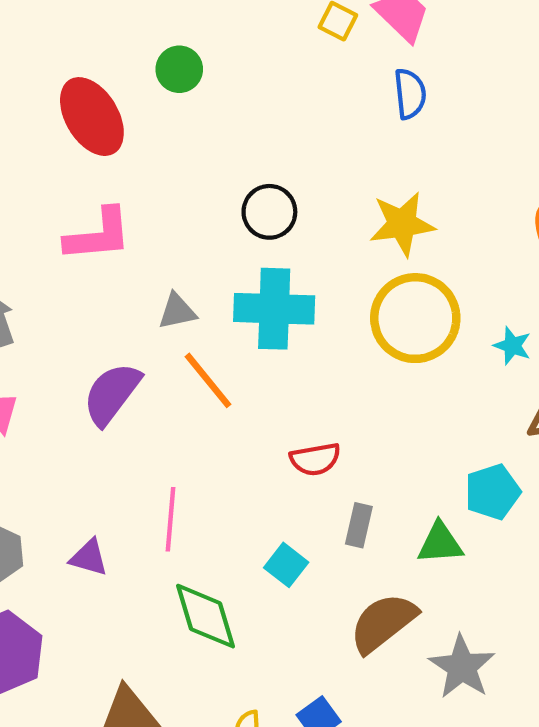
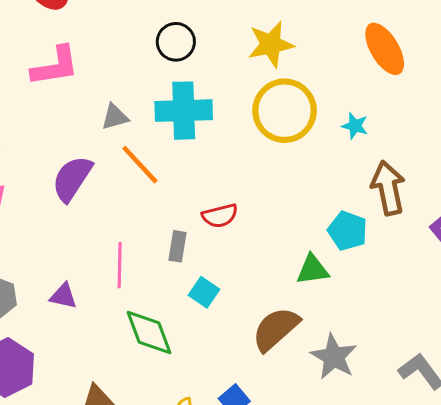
cyan pentagon: (493, 492) -> (348, 231), turned -30
gray rectangle: (359, 525) -> (177, 246), moved

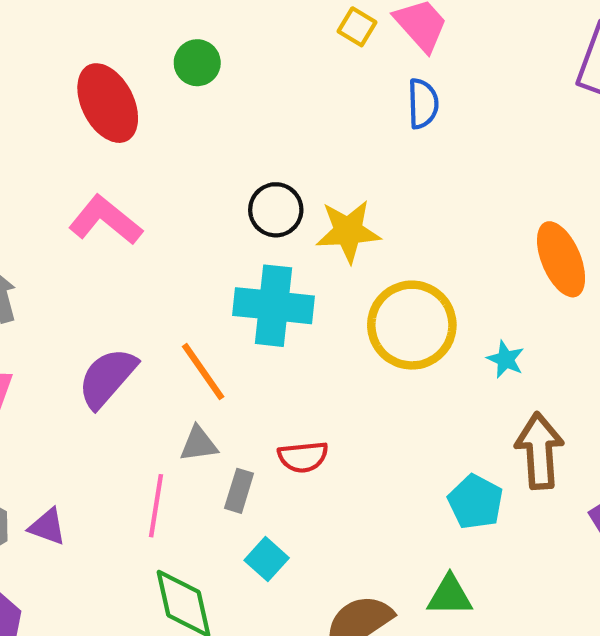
yellow star: (271, 44) -> (348, 231), moved
pink L-shape: (55, 66) -> (105, 220), turned -140
gray triangle: (115, 117) -> (199, 444), moved
green triangle: (313, 270) -> (450, 596), moved
purple triangle: (63, 296) -> (47, 527), moved

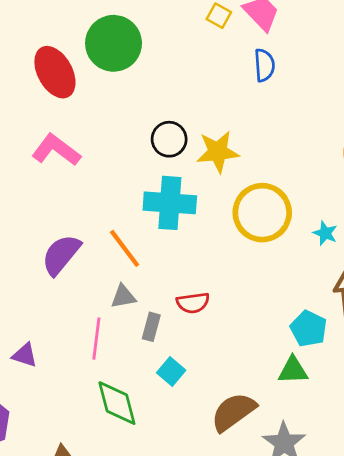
green circle: (197, 63) -> (114, 43), size x1.8
green triangle: (450, 596) -> (293, 370), moved

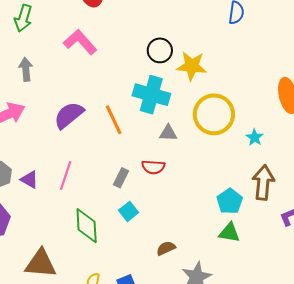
gray triangle: (123, 297) -> (168, 133), moved
pink line: (96, 339) -> (66, 175), moved
green triangle: (293, 370) -> (229, 233), moved
brown semicircle: (233, 412) -> (166, 248), size x0.6

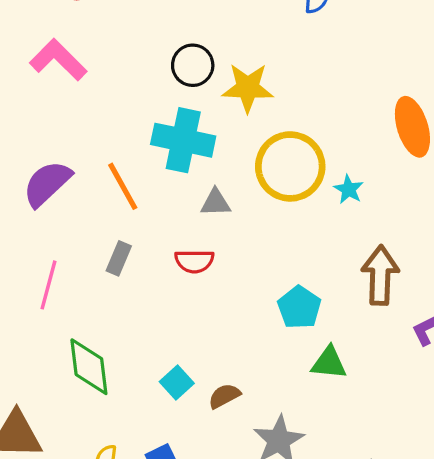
cyan star: (255, 137) -> (349, 189), moved
gray rectangle: (121, 178) -> (119, 258), moved
cyan pentagon: (230, 201) -> (299, 307), moved
cyan square: (129, 211) -> (177, 383), moved

